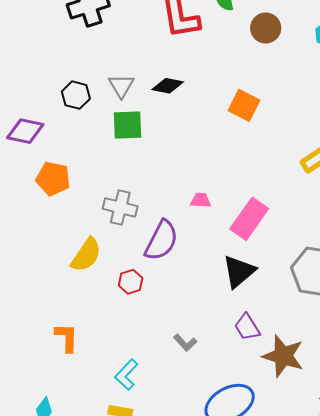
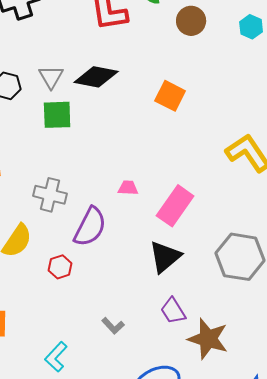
black diamond: (168, 86) -> (96, 77), size x1.4

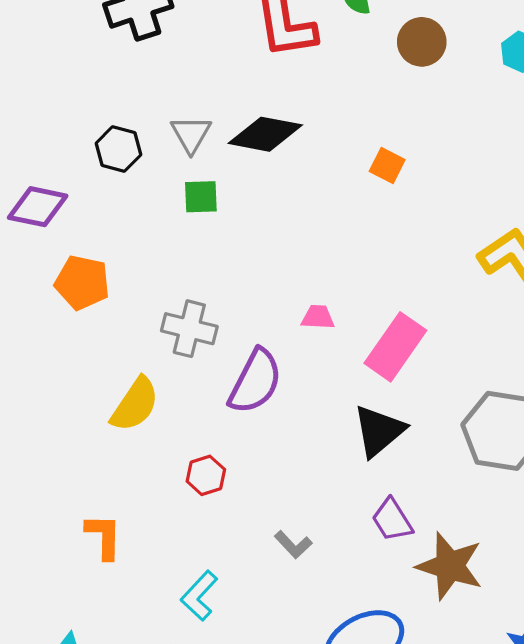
orange square: (170, 96) -> (387, 165), size x0.7
green square: (57, 115) -> (201, 197), size x0.7
red hexagon: (60, 267) -> (206, 475), moved

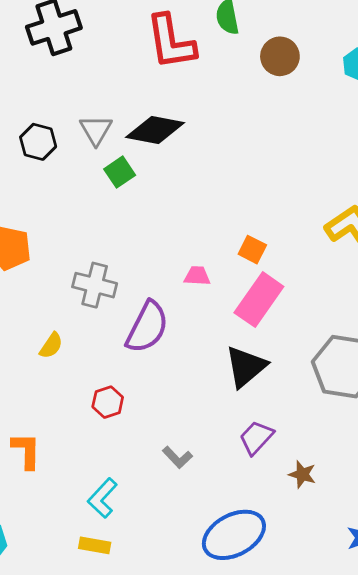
orange square: (387, 165) -> (252, 250), moved
green square: (201, 197) -> (120, 172), moved, turned -32
yellow semicircle: (135, 404) -> (51, 346), size x0.6
purple trapezoid: (392, 520) -> (256, 438), turned 75
brown star: (450, 566) -> (302, 474), size x0.5

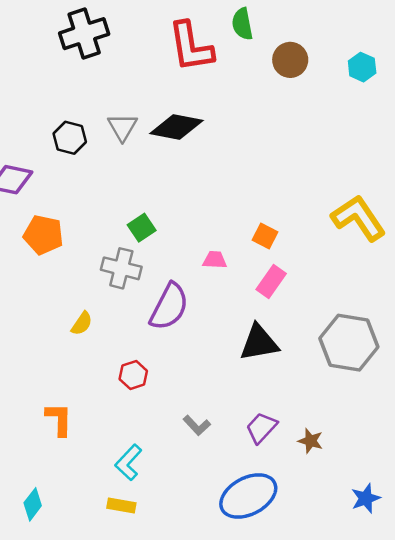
green square: (120, 172) -> (142, 228), moved
pink rectangle: (259, 300) -> (271, 282), size x0.7
black triangle: (246, 367) -> (259, 343), turned 30
purple trapezoid: (256, 438) -> (261, 428), moved

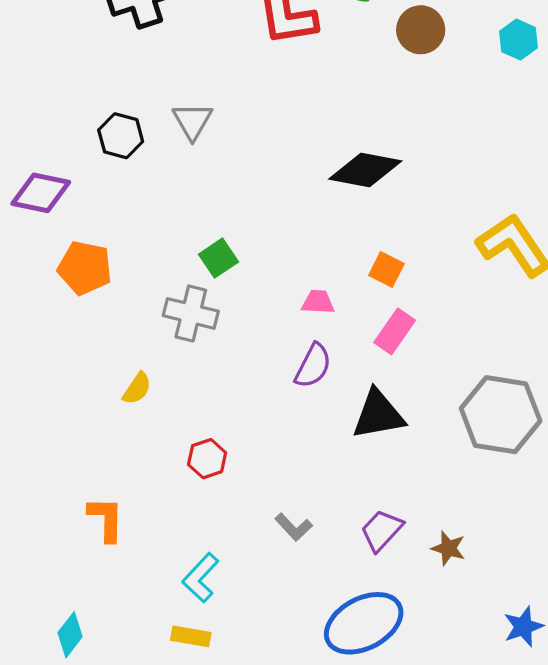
black diamond: (176, 127) -> (365, 170), moved
purple semicircle: (169, 307) -> (313, 366), moved, size x0.7

